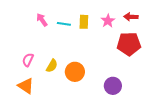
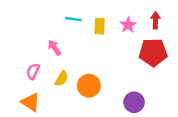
red arrow: (131, 17) -> (155, 20), turned 88
pink arrow: (42, 20) -> (54, 48), moved
cyan line: (64, 24) -> (73, 19), moved

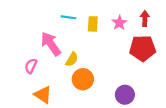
pink arrow: (54, 48) -> (51, 44), size x1.6
yellow semicircle: (61, 78) -> (72, 59), moved
orange triangle: (31, 102) -> (43, 95), moved

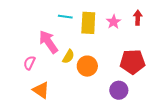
yellow rectangle: (93, 24) -> (88, 23), size x1.5
red pentagon: (143, 48) -> (132, 62), moved
orange circle: (83, 79) -> (87, 66), moved

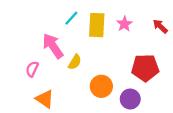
cyan line: (65, 17) -> (71, 18), turned -56
red arrow: (138, 18) -> (160, 26), moved, turned -48
orange circle: (87, 66) -> (101, 86), moved

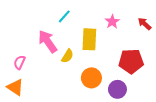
yellow rectangle: (97, 25) -> (89, 39), moved
pink semicircle: (32, 69) -> (20, 62), moved
orange triangle: (45, 99) -> (15, 87), moved

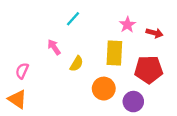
red arrow: (145, 24) -> (155, 33), moved, turned 152
yellow rectangle: (89, 39) -> (114, 53), moved
pink arrow: (48, 41) -> (54, 47), size x0.6

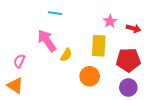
cyan line: (73, 19) -> (55, 13), moved, turned 56
pink arrow: (54, 47) -> (47, 41), size x1.6
purple circle: (133, 102) -> (128, 88), moved

